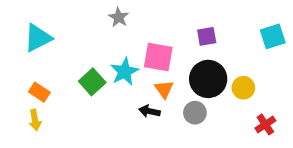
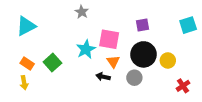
green square: (92, 82) -> (52, 63), moved

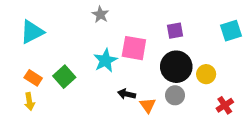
orange triangle: (113, 61) -> (148, 105), moved
gray circle: (134, 78) -> (175, 95), moved

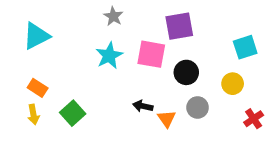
purple square: (175, 31) -> (179, 26), moved, size x1.5
cyan square: (231, 31) -> (245, 47), moved
cyan star: (105, 60) -> (109, 56), moved
black circle: (176, 67) -> (186, 72), moved, size x0.7
green square: (64, 77) -> (73, 113), moved

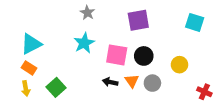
cyan triangle: (36, 36) -> (31, 44), moved
cyan square: (245, 47) -> (195, 22), moved, turned 36
pink square: (151, 54) -> (117, 55), moved
orange triangle: (167, 119) -> (132, 81), moved
red cross: (254, 119) -> (204, 92), moved, turned -32

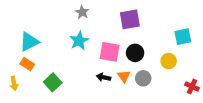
cyan square: (195, 22) -> (183, 37), moved, turned -30
yellow arrow: (26, 88) -> (14, 83), moved

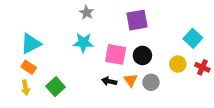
cyan square: (183, 37) -> (193, 38), turned -36
cyan star: (79, 41) -> (83, 43), turned 30
yellow arrow: (14, 83) -> (25, 88), moved
red cross: (192, 86) -> (202, 67), moved

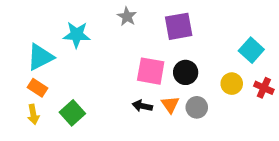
gray star: (87, 13) -> (127, 17), moved
cyan star: (83, 43) -> (77, 35), moved

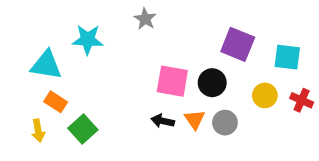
purple square: (179, 26) -> (238, 44), moved, turned 32
cyan square: (251, 50) -> (287, 57), turned -35
cyan triangle: (40, 57) -> (46, 65), turned 36
orange rectangle: (37, 88) -> (56, 102), moved

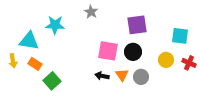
purple square: (238, 44) -> (137, 25), moved, turned -30
yellow arrow: (38, 131) -> (13, 61), moved

